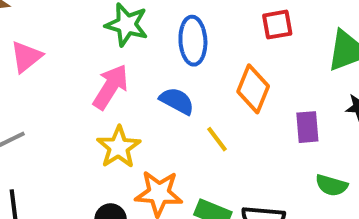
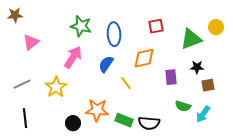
orange diamond: (253, 89) -> (144, 58), turned 55
blue semicircle: (177, 101) -> (106, 64), turned -84
yellow star: (119, 147) -> (56, 87), moved

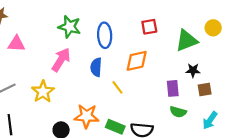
pink triangle: (31, 42) -> (16, 44), turned 42
blue semicircle: (106, 64) -> (96, 67), turned -30
purple rectangle: (171, 77) -> (173, 88), moved
cyan arrow: (203, 114) -> (210, 120), moved

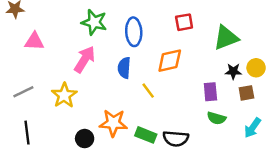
yellow circle: (213, 28) -> (256, 68), moved

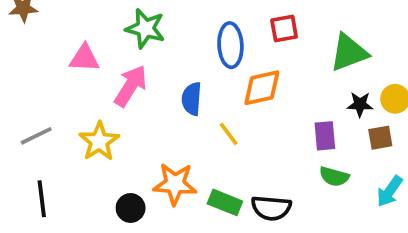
blue ellipse: (134, 32) -> (230, 45), moved
pink triangle: (34, 41) -> (84, 58), moved

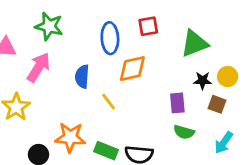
brown square: (380, 138) -> (217, 104), turned 30

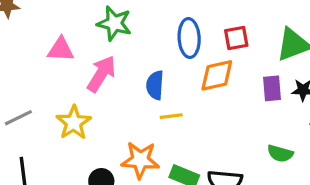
red square: (148, 26) -> (236, 38), moved
yellow line: (109, 102) -> (171, 116), moved, turned -60
purple rectangle: (177, 103) -> (272, 88), moved

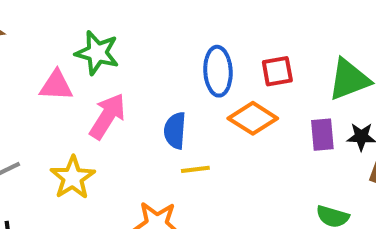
green star: (114, 23) -> (97, 53), moved
orange diamond: (217, 75) -> (253, 118), turned 45

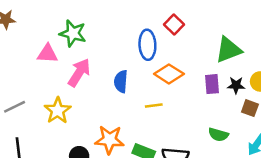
red square: (277, 71) -> (174, 25), moved, turned -36
yellow line: (195, 169) -> (154, 106), moved

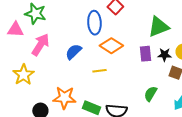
blue semicircle: (121, 81) -> (73, 52), turned 42
green semicircle: (218, 135) -> (151, 94), turned 105

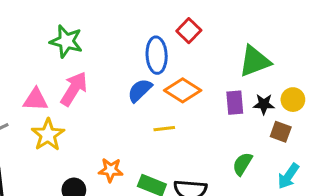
pink triangle: (15, 30) -> (36, 100), moved
blue semicircle: (73, 52) -> (140, 90), moved
orange star: (64, 98) -> (111, 170), size x0.7

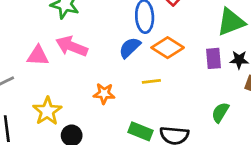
pink arrow: (74, 89) -> (72, 46), turned -100
yellow star: (48, 135) -> (47, 111), moved
orange star: (111, 170) -> (104, 94), moved

